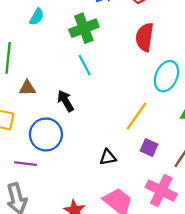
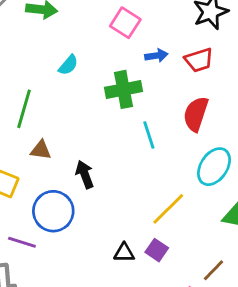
cyan line: (85, 65) -> (149, 135), moved
purple square: (149, 148) -> (157, 250), moved

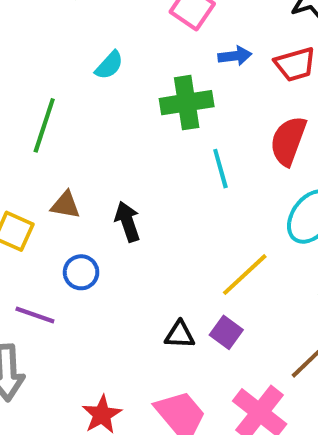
brown triangle: (41, 150) -> (65, 205), moved
blue circle: (53, 211) -> (81, 272), size x0.6

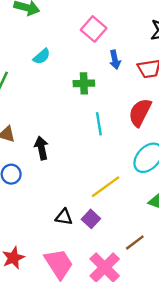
blue arrow: (235, 56) -> (115, 60), turned 78
green cross: (187, 103) -> (84, 83), size x0.7

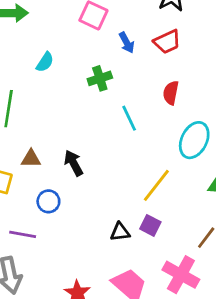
red semicircle: (140, 112) -> (171, 93), size x0.7

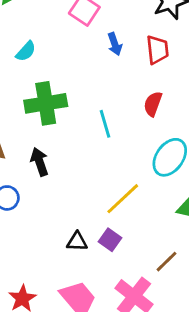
red trapezoid: (167, 42) -> (157, 50), turned -80
green cross: (100, 78) -> (46, 103), moved, size x1.6

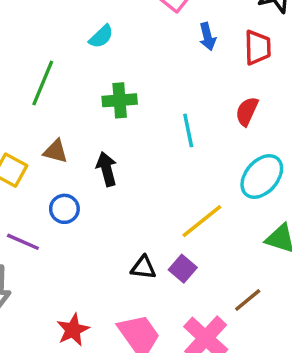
green cross: (46, 103) -> (120, 100), size x0.7

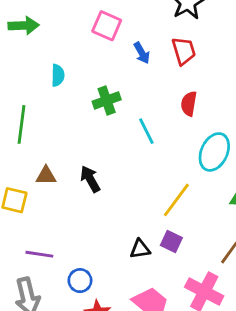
cyan semicircle: (101, 37) -> (58, 75), turned -30
green cross: (120, 100) -> (107, 100), moved
blue circle: (64, 209) -> (80, 281), moved

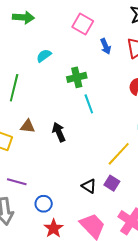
cyan semicircle: (58, 75) -> (44, 56), turned -133
cyan line: (146, 131) -> (89, 104), moved
black triangle: (140, 249) -> (89, 186), turned 35

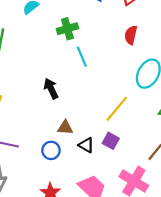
brown triangle: (28, 126) -> (65, 127), moved
blue circle: (44, 204) -> (51, 150), moved

